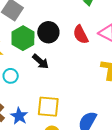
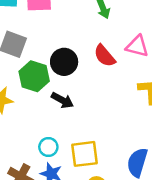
cyan circle: (11, 76) -> (48, 147), moved

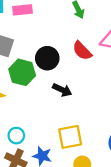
black arrow: (62, 100) -> (62, 90), moved
cyan circle: (48, 147) -> (16, 136), moved

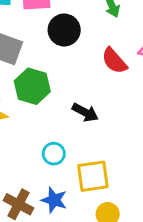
black circle: (47, 58) -> (64, 30), moved
cyan circle: (16, 136) -> (54, 154), moved

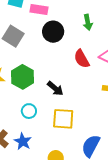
green hexagon: (32, 86) -> (23, 77), moved
yellow square: (93, 176) -> (63, 119), moved

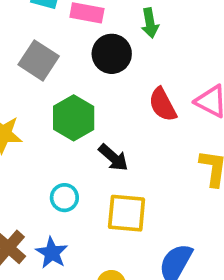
green arrow: (88, 22) -> (150, 23), moved
green hexagon: (23, 77) -> (74, 118), moved

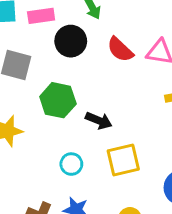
red semicircle: (163, 105) -> (120, 49), moved

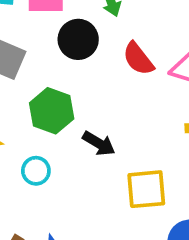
yellow square: (123, 160) -> (146, 189), moved
cyan circle: (71, 164) -> (36, 171), moved

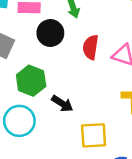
red semicircle: (138, 59) -> (91, 47), turned 45
cyan circle: (36, 171) -> (19, 121), size x1.6

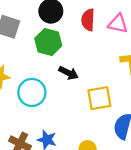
green hexagon: (31, 81) -> (48, 42), moved

